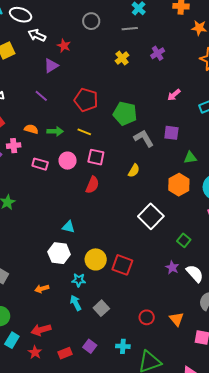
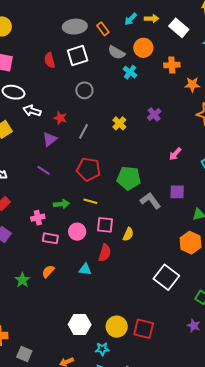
gray line: (130, 29) -> (84, 131), moved, turned -49
orange semicircle: (31, 129) -> (48, 271), moved, turned -56
pink cross: (14, 146) -> (38, 218), moved
yellow semicircle: (134, 171) -> (128, 234), moved
cyan triangle: (68, 227) -> (85, 269), moved

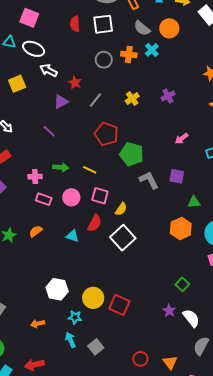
orange cross: (172, 65) -> (129, 54), moved
red pentagon: (89, 169) -> (106, 134), moved
white square: (166, 277) -> (123, 238), moved

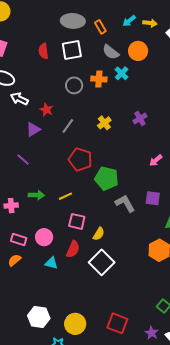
yellow line: (90, 170) -> (65, 196), turned -48
pink circle: (71, 197) -> (44, 237), moved
pink rectangle: (44, 199) -> (19, 239), moved
red square: (119, 305) -> (117, 323), moved

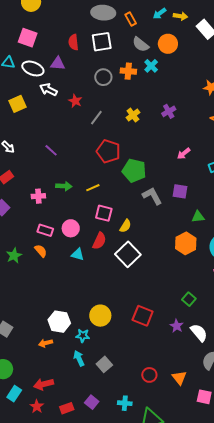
purple triangle: (33, 129) -> (58, 63), moved, turned 35
orange semicircle: (14, 260) -> (41, 251), turned 88
white hexagon: (39, 317) -> (59, 322), moved

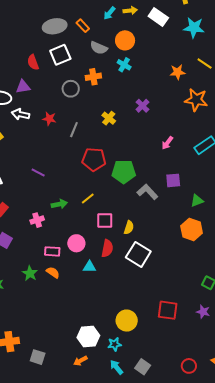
cyan cross: (151, 66) -> (124, 65), moved
green star: (14, 256) -> (30, 273), moved

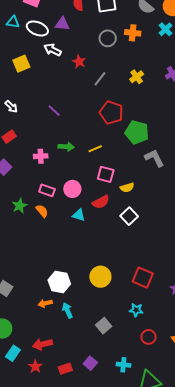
yellow semicircle: (129, 227) -> (127, 188), turned 40
red semicircle: (107, 248) -> (101, 202), turned 36
white square: (138, 254) -> (129, 216), size x0.7
cyan star: (115, 344) -> (136, 310), moved
cyan arrow: (116, 367) -> (67, 310), moved

